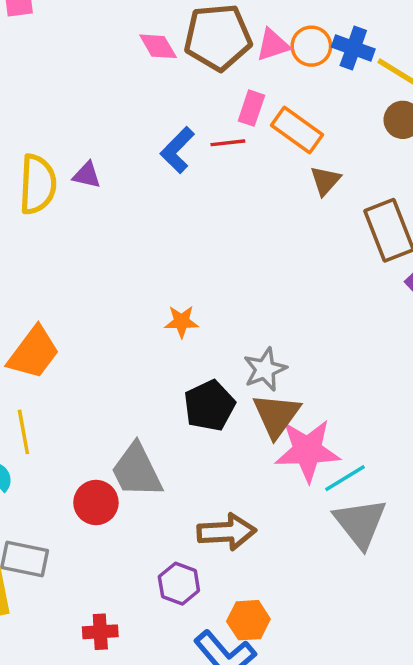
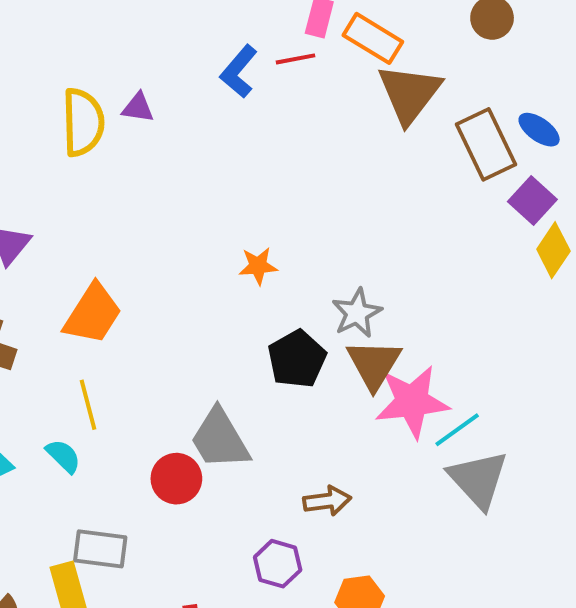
brown triangle: (325, 181) -> (409, 94), size x1.8
brown arrow: (227, 532) -> (327, 501), size x0.7

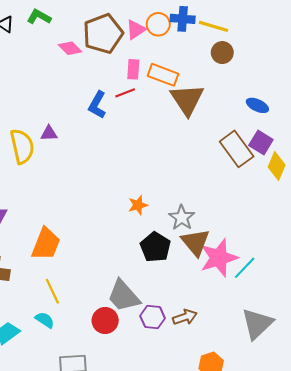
brown rectangle: (486, 144) -> (237, 149), moved
orange star: (258, 266) -> (138, 205), moved
gray triangle: (478, 479) -> (257, 324), moved, turned 40
purple hexagon: (278, 564) -> (153, 317), moved

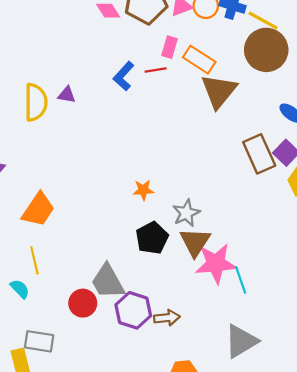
brown circle: (222, 53) -> (266, 50), size x1.8
cyan line: (245, 268) -> (241, 280), turned -75
purple hexagon: (153, 317) -> (133, 310), size x1.4

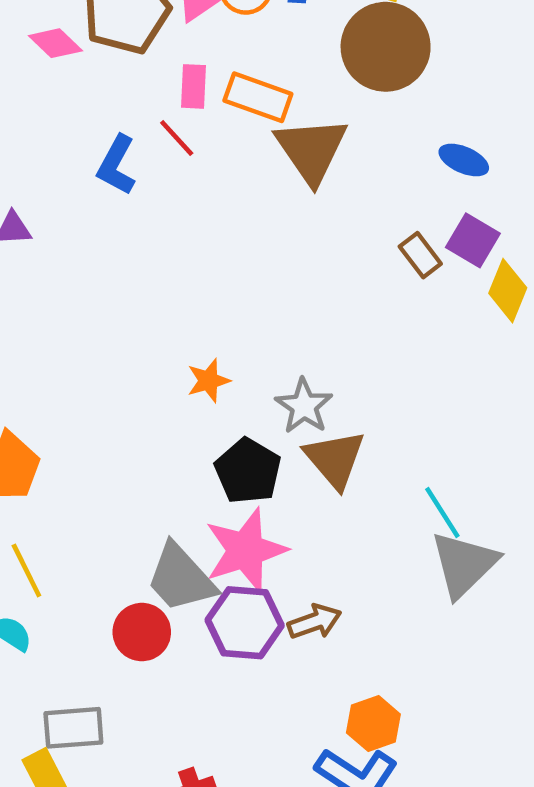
red line: (156, 70) -> (177, 138), turned 70
brown rectangle: (259, 154) -> (420, 255), size x0.6
pink star: (216, 263) -> (246, 550), moved
gray triangle: (241, 341) -> (464, 564), moved

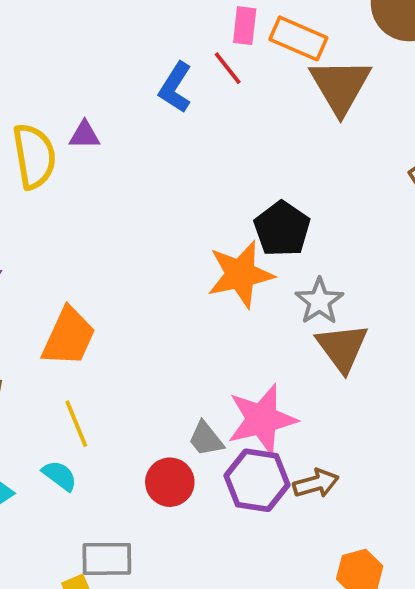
orange star: (208, 381) -> (240, 274), size x1.8
black pentagon: (248, 471) -> (282, 229), moved
gray trapezoid: (181, 578) -> (206, 439), size x0.6

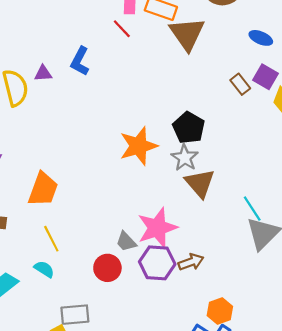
blue L-shape: (175, 87) -> (80, 61), moved
black pentagon: (282, 229) -> (189, 128), moved

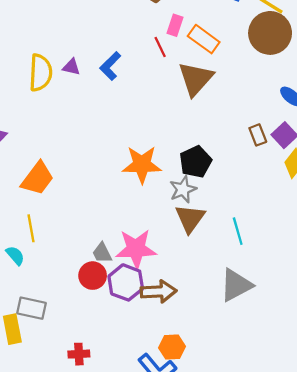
brown triangle: (187, 34) -> (196, 79), moved
cyan line: (252, 209) -> (238, 231), moved
brown arrow: (191, 262) -> (158, 292), size x1.4
red circle: (107, 268) -> (93, 276), moved

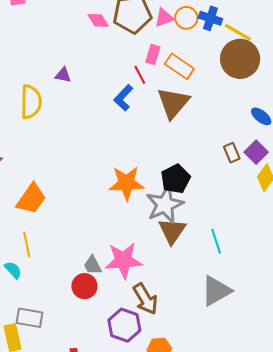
blue L-shape: (110, 66) -> (123, 98), moved
purple triangle: (71, 67) -> (63, 75), moved
gray star: (183, 189) -> (165, 205), size x1.5
purple hexagon: (126, 282) -> (124, 325), moved
brown arrow: (158, 292) -> (145, 299), turned 64

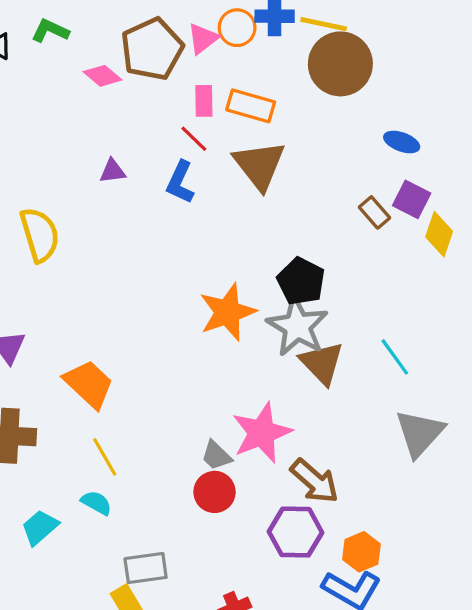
purple triangle: (63, 75) -> (112, 171), moved
orange trapezoid: (31, 199) -> (89, 384), turned -64

